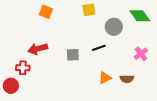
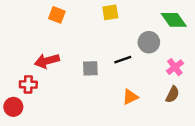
gray circle: (114, 27) -> (149, 42), moved
brown semicircle: (127, 79) -> (172, 94), moved, turned -64

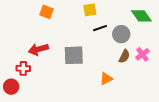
black line: (123, 60) -> (100, 28), moved
gray square: (90, 68) -> (74, 55), size x1.5
brown semicircle: (172, 94) -> (124, 56), moved

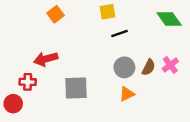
orange square: (46, 12) -> (55, 14), turned 32
gray circle: (121, 34) -> (124, 67), moved
gray square: (74, 55) -> (76, 88), moved

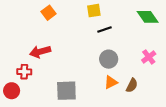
brown semicircle: (149, 67) -> (132, 85), moved
gray square: (76, 88) -> (66, 91), moved

